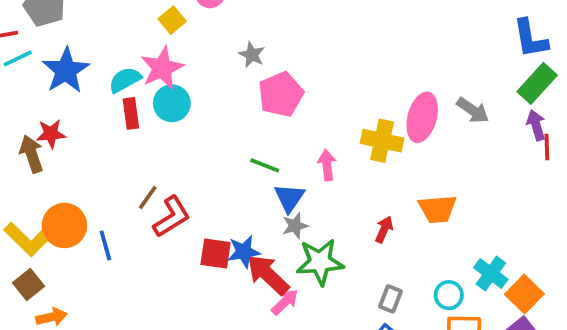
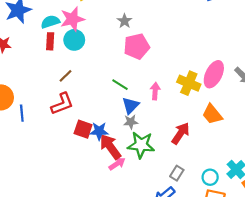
brown line: (148, 197) -> (66, 76), moved
orange trapezoid: (438, 209) -> (212, 114), moved, turned 45
red arrow: (384, 229) -> (181, 133), size x1.5

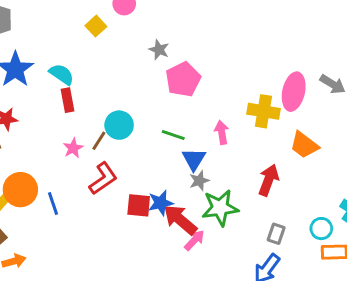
pink star: (72, 19) -> (73, 148), moved, size x0.6
cyan semicircle: (50, 22) -> (62, 74), turned 66
cyan circle: (74, 40) -> (119, 125), moved

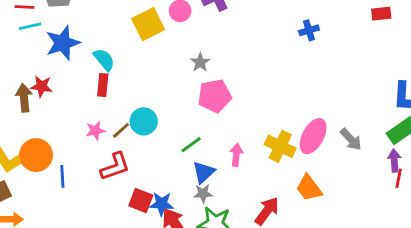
yellow square: (96, 26) -> (148, 24), size x1.6
green line: (173, 135) -> (191, 145), turned -70

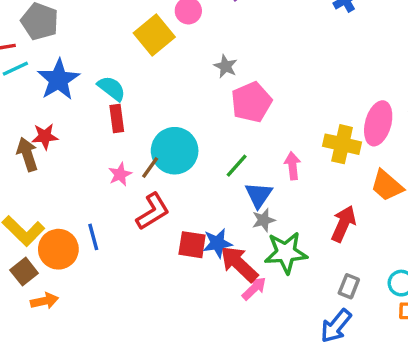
cyan circle: (144, 121) -> (175, 151), size x1.4
orange circle: (36, 155) -> (58, 249), moved

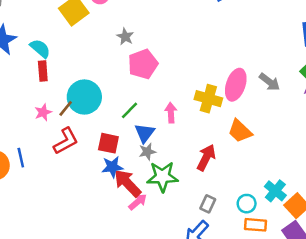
red square: (192, 245) -> (108, 143), moved

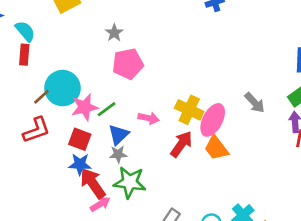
pink ellipse: (236, 85) -> (213, 120), moved
pink star: (43, 112) -> (85, 107), moved, size x1.5
pink arrow: (171, 113) -> (149, 118), turned 96
red arrow: (206, 158) -> (181, 144), moved

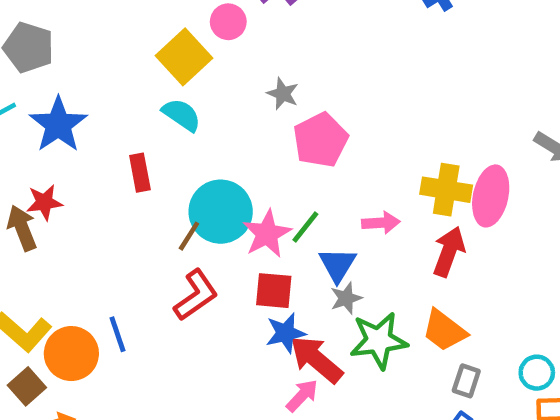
cyan semicircle: (25, 31) -> (182, 115), moved
orange trapezoid: (216, 148) -> (444, 330), moved
pink arrow: (100, 204) -> (302, 396), moved

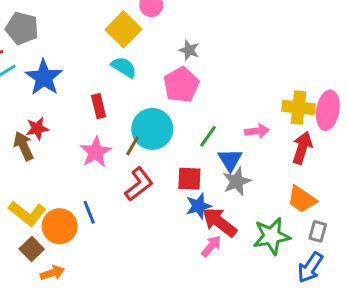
pink pentagon: (320, 140) -> (181, 85), moved
pink star: (267, 234) -> (96, 152), moved
gray star: (346, 298) -> (237, 181), size x1.4
green star: (379, 341) -> (272, 236), moved

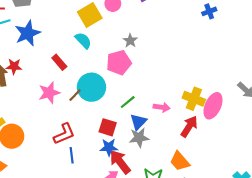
red rectangle: (99, 106) -> (59, 62), turned -42
red L-shape: (139, 184) -> (64, 134), moved
blue line: (89, 212) -> (72, 155), moved

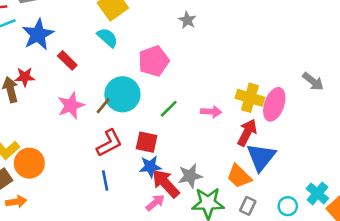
gray star: (130, 41) -> (187, 20), moved
red rectangle: (59, 62) -> (67, 60), moved
blue triangle: (138, 122) -> (261, 157), moved, size x1.4
red L-shape: (64, 134) -> (109, 143), moved
gray star: (139, 138) -> (190, 176), moved

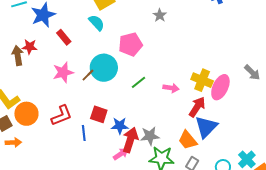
red square: (147, 142) -> (99, 114), moved
red L-shape: (109, 143) -> (62, 115), moved
red arrow: (166, 183) -> (130, 140), turned 55

